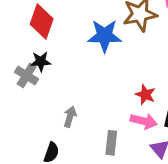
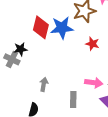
red diamond: (42, 22) -> (41, 27), moved
red star: (145, 95) -> (92, 44), moved

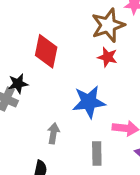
blue star: (62, 28) -> (89, 102), moved
red star: (92, 44) -> (107, 57), moved

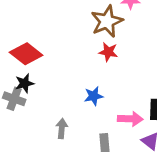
red diamond: (46, 51) -> (26, 54), moved, turned -60
blue star: (89, 102) -> (94, 96), size x0.6

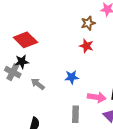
brown star: (107, 21) -> (88, 23), size x0.6
gray arrow: (62, 128) -> (38, 84), moved, turned -64

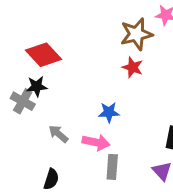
brown star: (88, 23) -> (136, 34), size x1.5
gray arrow: (38, 84) -> (58, 134), moved
pink arrow: (97, 97) -> (96, 142), moved

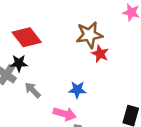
brown star: (136, 34) -> (89, 35), moved
gray arrow: (58, 134) -> (33, 90), moved

